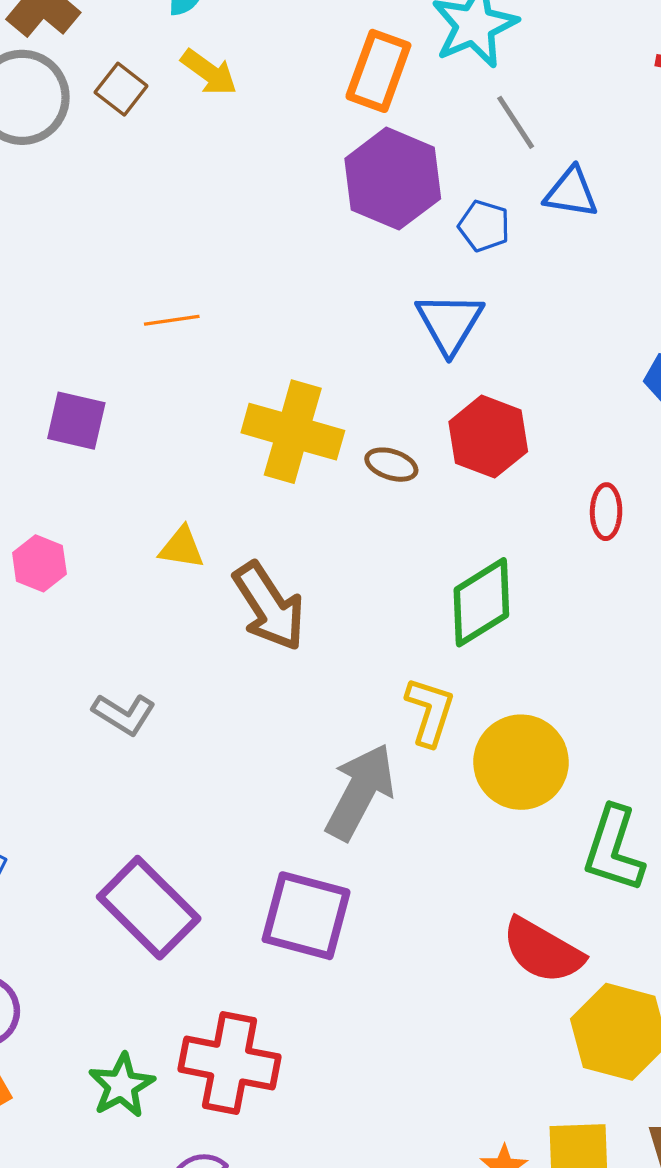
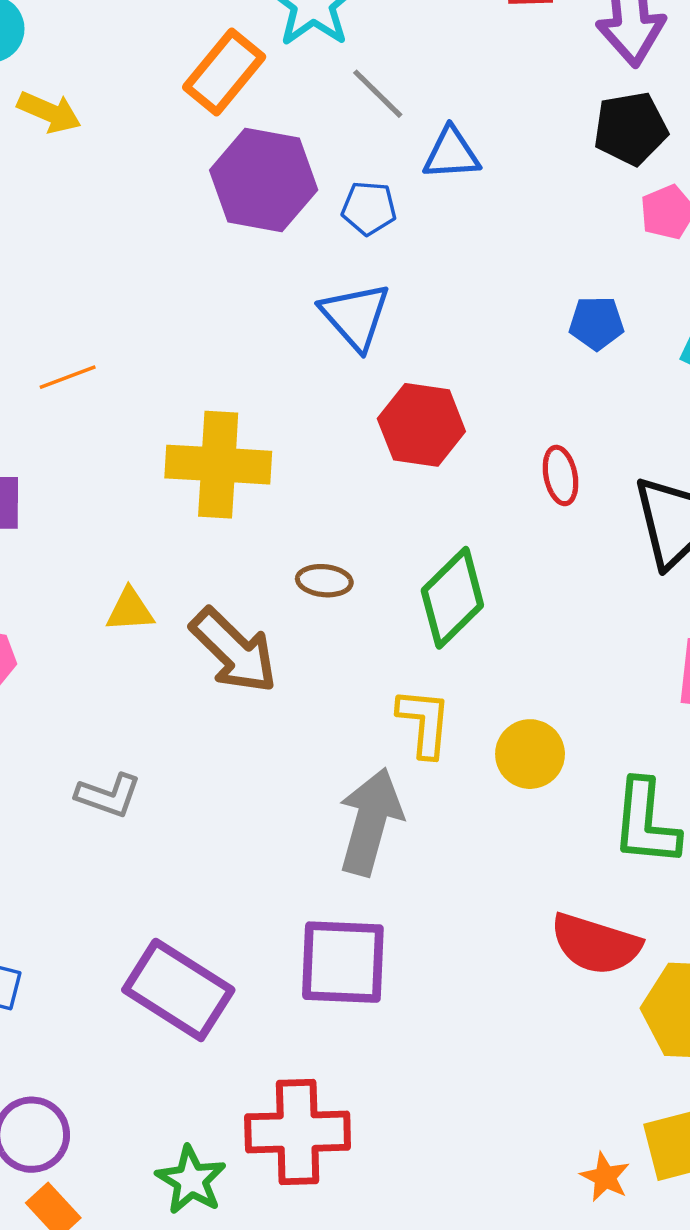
orange rectangle: (378, 71) -> (224, 72), turned 32
brown ellipse: (391, 465) -> (324, 581), moved
yellow circle: (521, 762) -> (530, 754), size x0.7

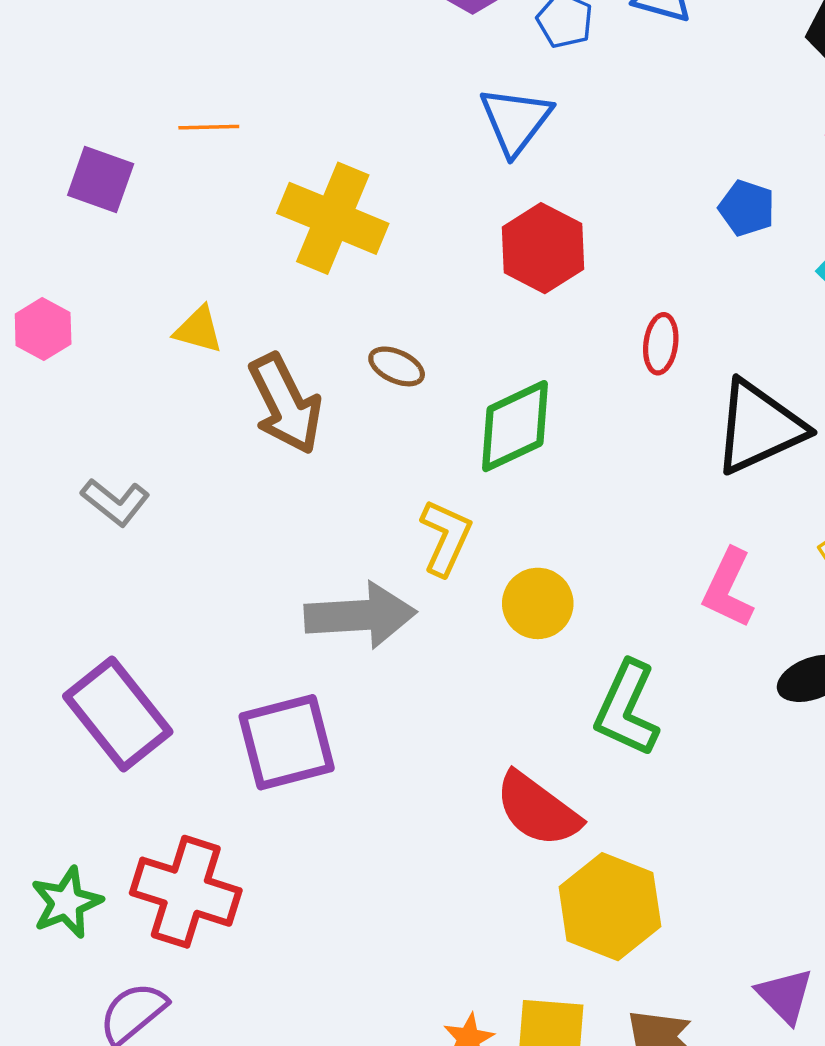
orange line: (68, 377) -> (209, 127), moved
gray arrow: (370, 822) -> (360, 615), turned 52
purple square: (343, 962) -> (287, 742), turned -36

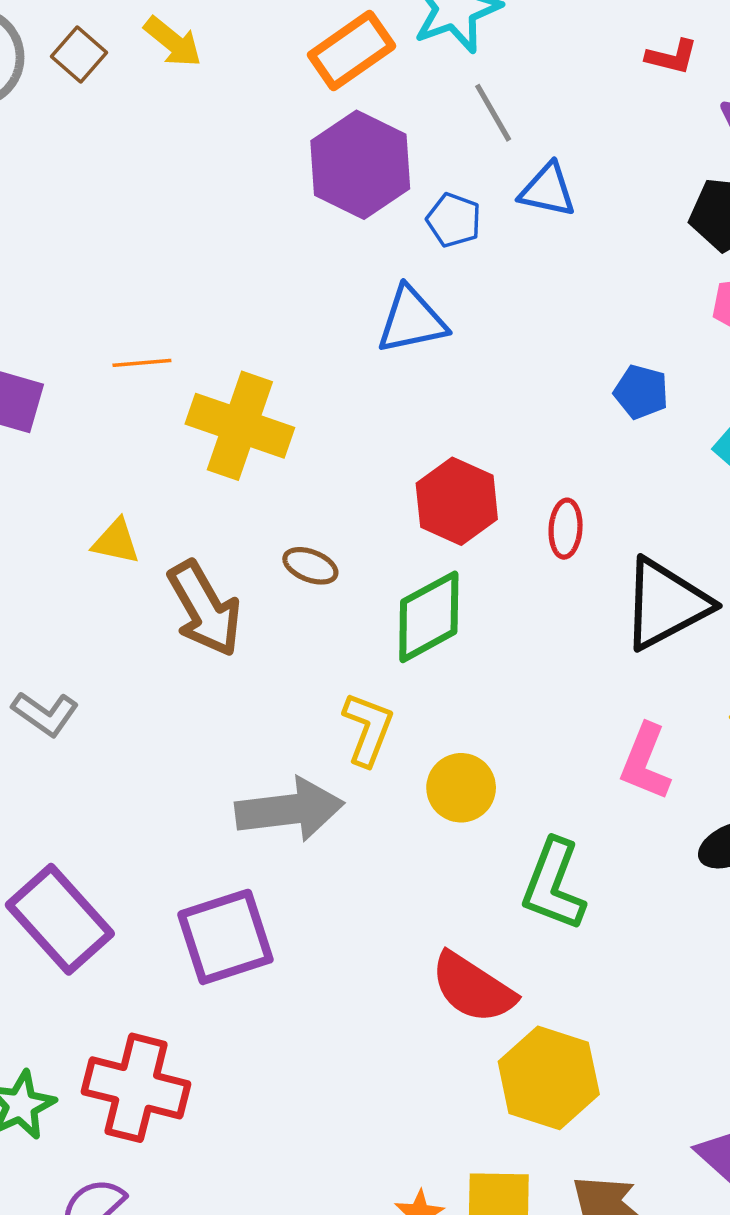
blue triangle: (515, 121) -> (412, 320), turned 44
orange line: (209, 127) -> (142, 363), moved
red hexagon: (543, 248) -> (457, 501), moved

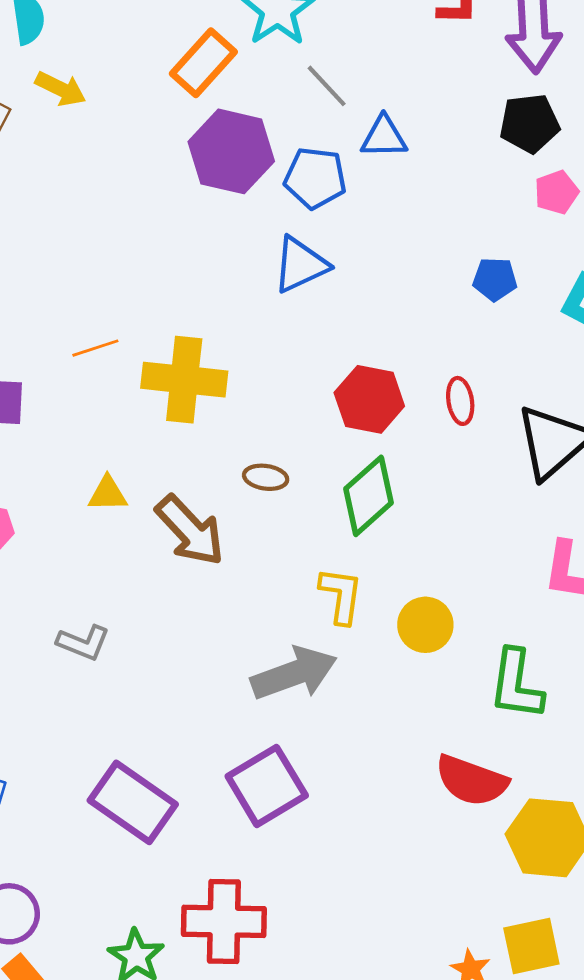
blue pentagon: (454, 220) -> (315, 178), size x1.4

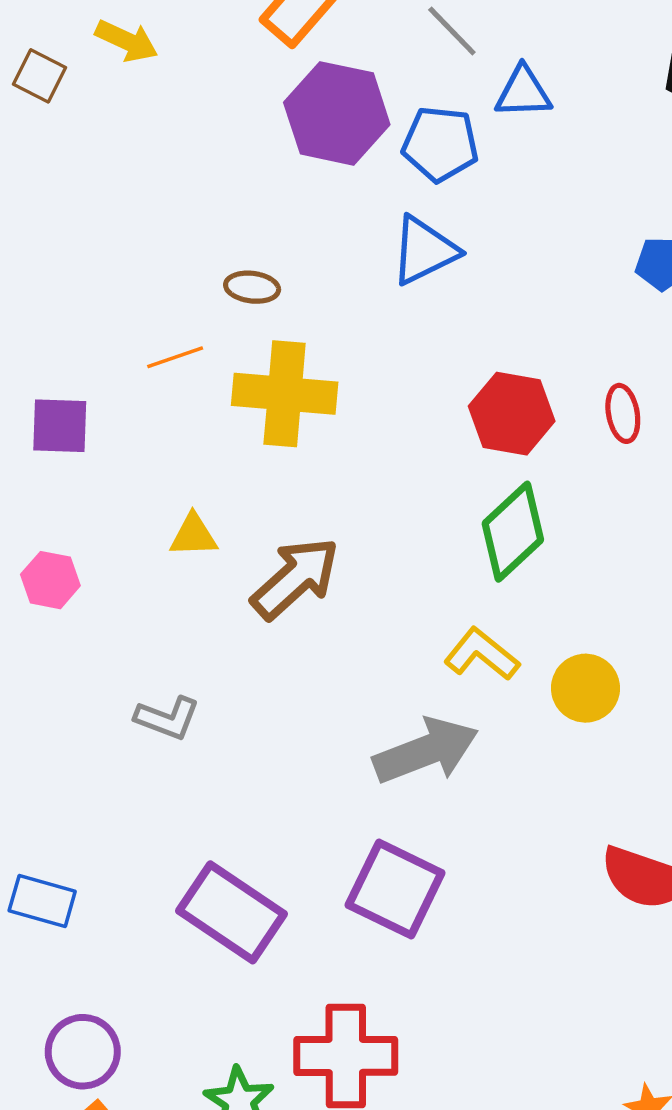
brown ellipse: (266, 477) -> (252, 287), moved
brown arrow: (190, 530) -> (295, 578), turned -88
yellow L-shape: (341, 595) -> (482, 654), turned -58
purple square: (267, 786) -> (395, 889), turned -32

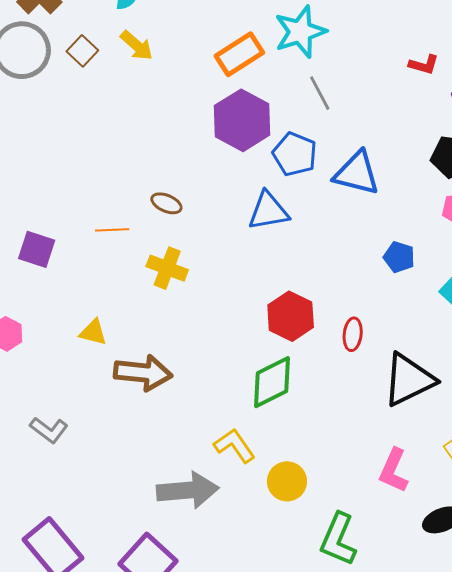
blue triangle: (523, 92) -> (357, 173), moved, size x1.4
yellow cross: (285, 394) -> (167, 268), size x0.7
brown arrow: (295, 578) -> (143, 373), turned 32

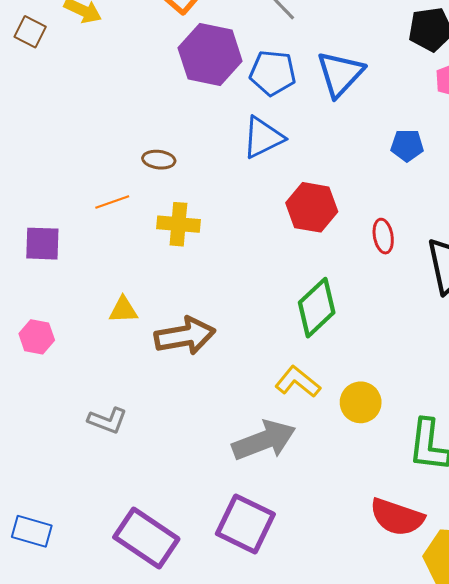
blue triangle: (357, 173) -> (340, 74), turned -45
red hexagon: (291, 316) -> (312, 207), moved

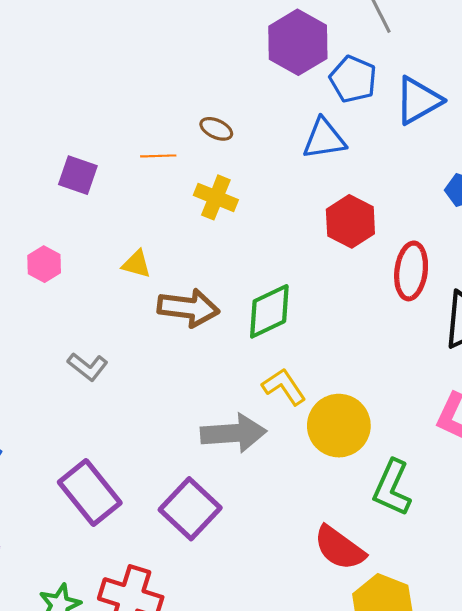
red ellipse: (383, 236) -> (411, 271), size x1.6
green diamond: (317, 308) -> (269, 311), moved
yellow circle: (361, 402) -> (339, 426), size x1.5

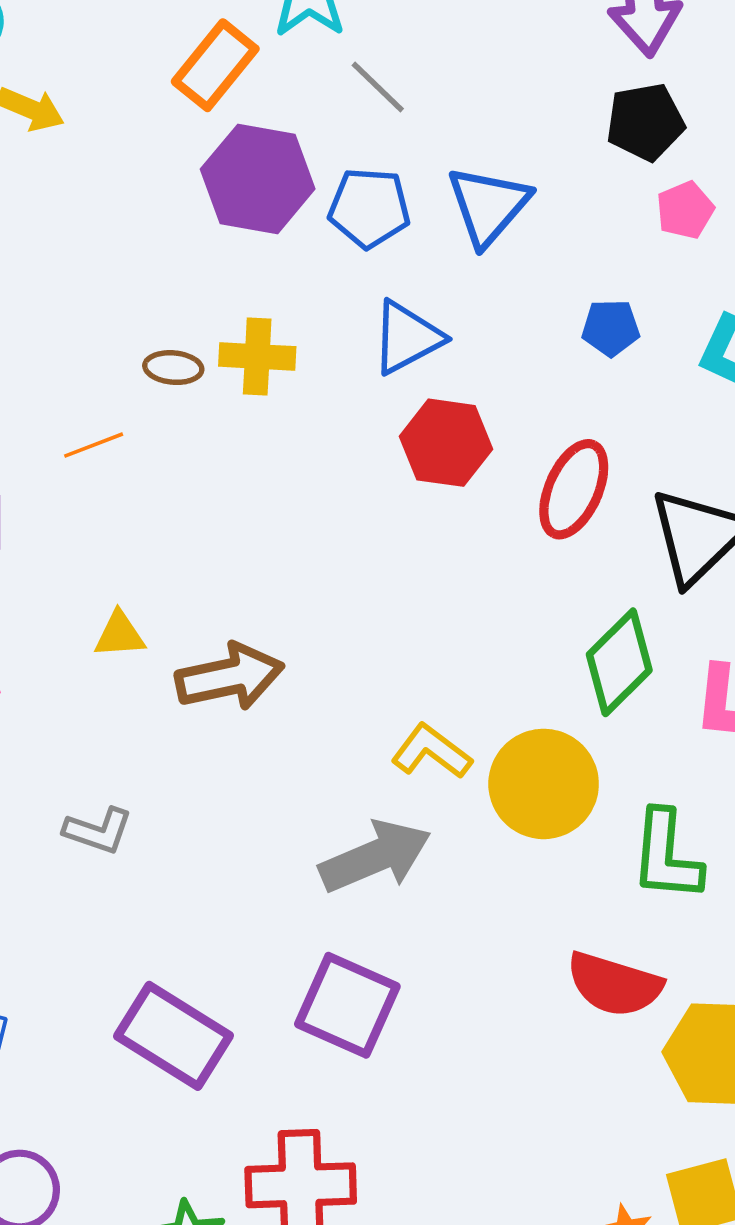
blue triangle: (324, 139) -> (407, 338), moved
yellow cross: (216, 197) -> (257, 356), moved
red ellipse: (411, 271) -> (574, 489), turned 36
green diamond: (269, 311) -> (619, 662), moved

